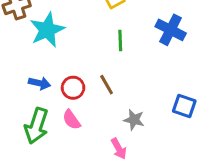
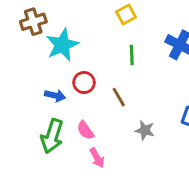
red circle: (73, 88) -> (84, 83), moved
pink arrow: (119, 149) -> (97, 158), moved

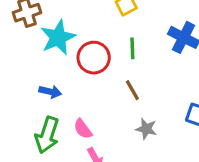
red circle: (84, 83) -> (94, 58), moved, size x1.4
brown line: (119, 97) -> (132, 90), moved

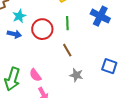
cyan star: (58, 37) -> (19, 16), size x0.6
blue arrow: (50, 92) -> (14, 34), moved

